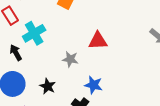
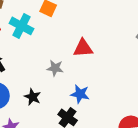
cyan cross: (34, 33) -> (22, 26), moved, turned -30

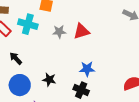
gray star: (55, 68) -> (59, 32), moved

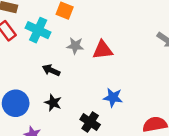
black arrow: (16, 58) -> (51, 70), moved, turned -32
blue star: (87, 69) -> (113, 97), moved

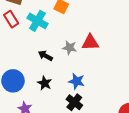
gray star: (75, 46) -> (70, 48), moved
blue star: (113, 97) -> (77, 81), moved

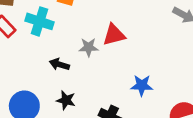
blue star: (77, 81) -> (142, 85), moved

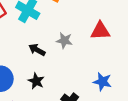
red triangle: (114, 35) -> (100, 31), moved

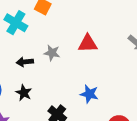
black arrow: (37, 50) -> (25, 62), turned -35

